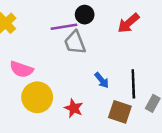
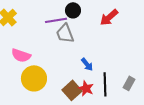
black line: (133, 84) -> (105, 84), moved
red star: (74, 108) -> (86, 88), moved
brown square: (120, 112) -> (72, 90), moved, turned 30

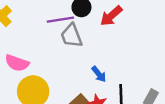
red arrow: (109, 17) -> (111, 16), moved

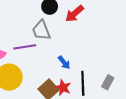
purple line: (60, 20) -> (25, 47), moved

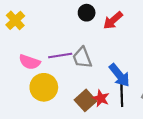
gray trapezoid: (41, 30) -> (82, 58), moved
blue arrow: (64, 63) -> (119, 75), moved, size x1.6

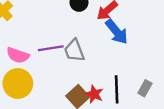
blue arrow: (119, 75) -> (117, 32), moved
yellow circle: (44, 87) -> (18, 83), moved

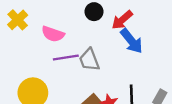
pink semicircle: (18, 55) -> (53, 34), moved

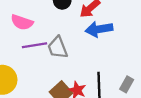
blue arrow: (132, 41) -> (99, 29), turned 120

